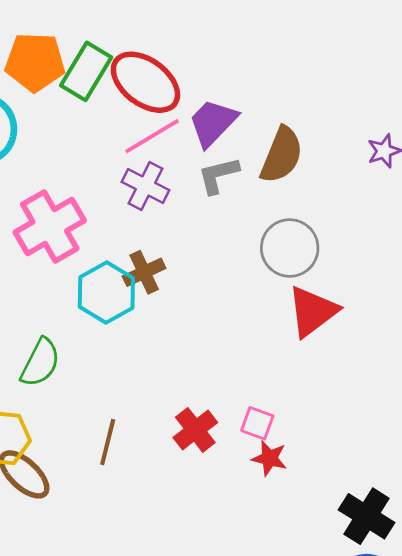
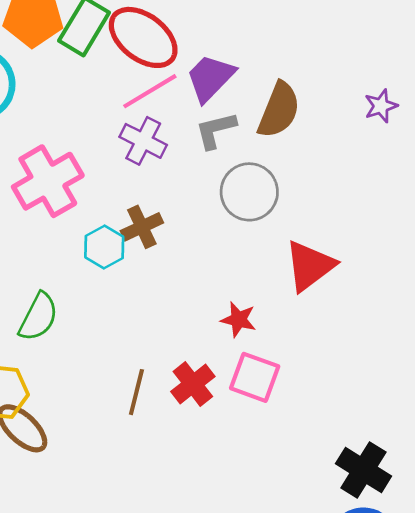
gray circle: (290, 248) -> (249, 192), moved
cyan hexagon: (106, 292) -> (104, 247), size x0.7
pink square: (257, 423) -> (255, 377), size x1.5
brown line: (108, 442) -> (136, 392), moved
red star: (269, 458) -> (239, 320), moved

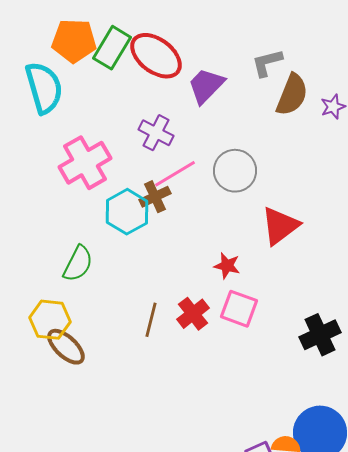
pink line: (150, 91) -> (175, 174), moved
brown semicircle: (279, 110) -> (292, 95), moved
gray L-shape: (216, 130) -> (267, 63), moved
cyan hexagon: (104, 247) -> (127, 212), size x1.4
black cross: (363, 470) -> (320, 335), moved, turned 33

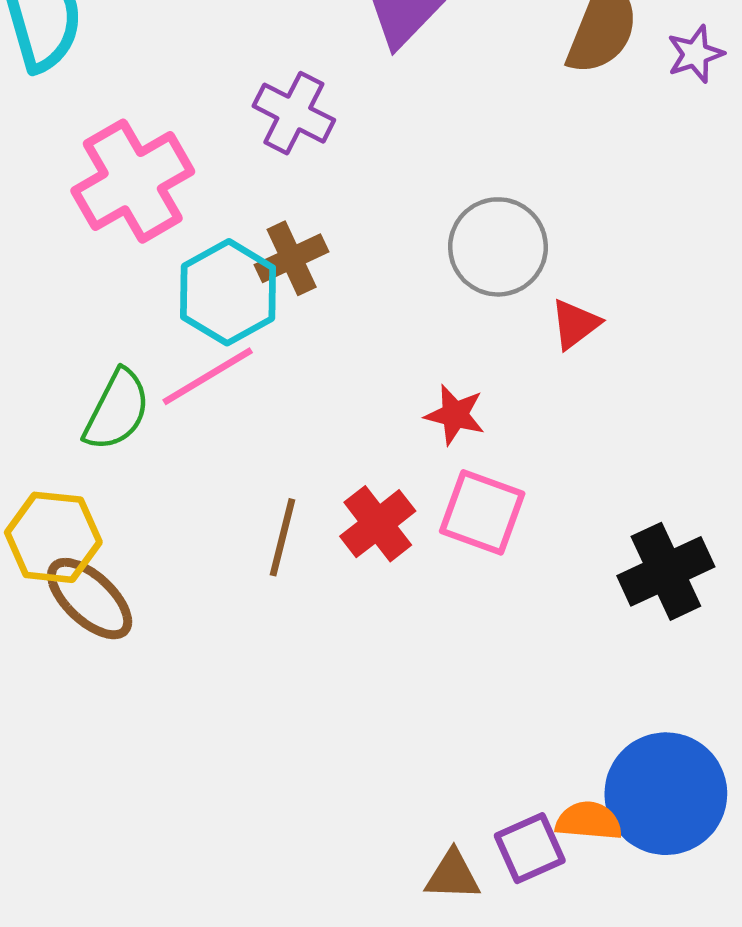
gray circle: (235, 171) -> (498, 247), moved
pink line: (175, 174) -> (208, 376), moved
red triangle: (280, 226) -> (575, 324), size x0.6

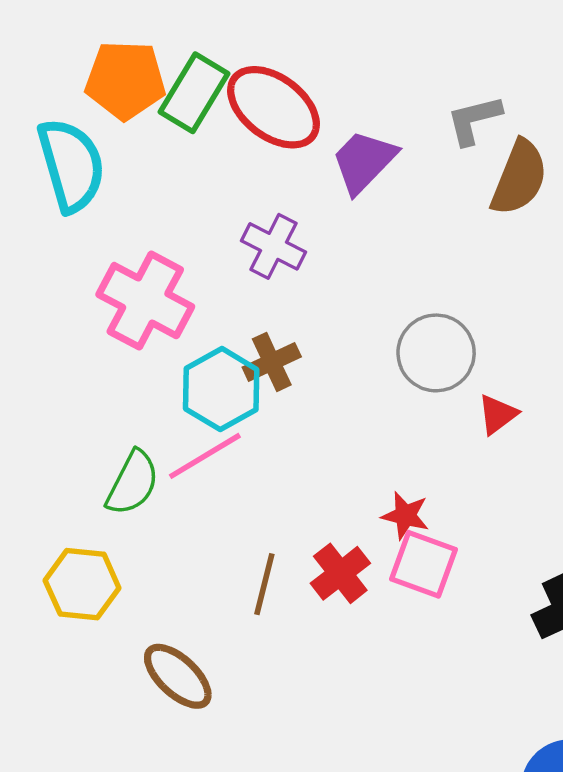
pink cross: (133, 181) -> (145, 301), turned -32
red star: (455, 415) -> (405, 516), moved
brown ellipse: (90, 599) -> (178, 676), moved

